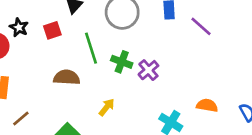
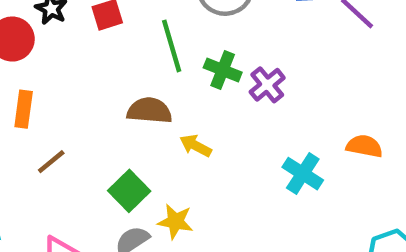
brown semicircle: (67, 77) -> (149, 111), moved
yellow arrow: (107, 107) -> (196, 146), turned -102

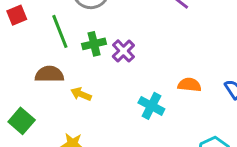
green cross: (223, 70) -> (94, 44), turned -30
green square: (129, 191) -> (22, 121), moved

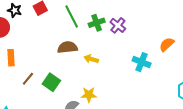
orange semicircle: (189, 85) -> (167, 44), turned -42

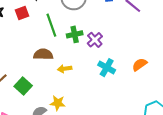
yellow arrow: (91, 59) -> (65, 69), turned -32
cyan cross: (142, 62) -> (107, 68), moved

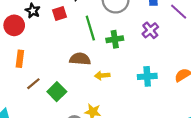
purple cross: (95, 40) -> (150, 30), moved
cyan cross: (107, 68) -> (147, 76), turned -36

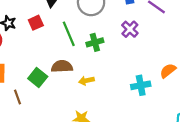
cyan cross: (147, 76) -> (141, 85), moved
brown line: (33, 84) -> (18, 97), turned -64
green square: (57, 92) -> (38, 77), moved

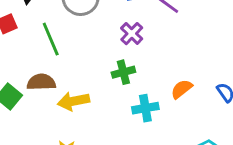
green cross: (95, 42) -> (123, 72), moved
yellow arrow: (86, 81) -> (73, 101), size x1.5

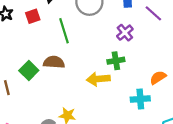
yellow arrow: (73, 101) -> (98, 79), moved
cyan cross: (145, 108) -> (140, 99), moved

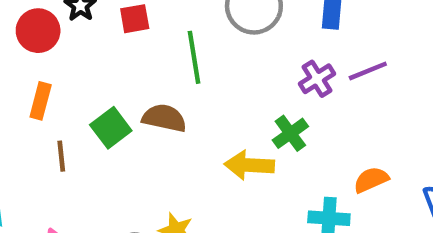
purple line: (153, 13) -> (368, 71), moved, turned -72
green cross: (116, 61) -> (290, 133), turned -35

